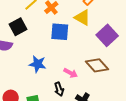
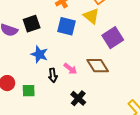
black square: (18, 27) -> (32, 24), moved
black arrow: (59, 89) -> (53, 75), moved

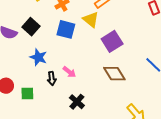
black square: (32, 24) -> (31, 27), turned -30
brown diamond: (98, 66) -> (114, 74), moved

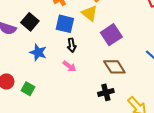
black arrow: (52, 78) -> (72, 45), moved
green square: (27, 93) -> (28, 89), turned 32
black cross: (77, 102) -> (106, 92), moved, turned 35

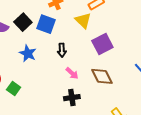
blue square: (65, 24) -> (46, 24), moved
pink arrow: (69, 66) -> (72, 73), moved
black cross: (106, 92) -> (72, 98), moved

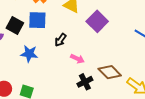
black arrow: (62, 50) -> (60, 40), turned 56
brown diamond: (102, 76) -> (110, 72), moved

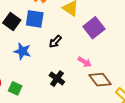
pink arrow: (77, 59) -> (85, 62), moved
black cross: (85, 82) -> (57, 79), moved, turned -35

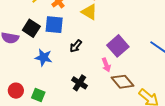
purple square: (94, 28) -> (118, 46), moved
pink arrow: (85, 62) -> (106, 65), turned 40

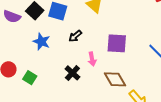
purple square: (118, 46) -> (117, 43), turned 35
pink arrow: (106, 65) -> (92, 59), moved

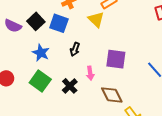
black arrow: (75, 36) -> (75, 49), turned -32
green square: (30, 78) -> (40, 81), moved, size x1.5

